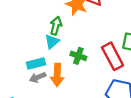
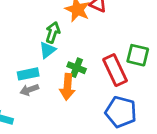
orange arrow: (57, 75) -> (67, 87), moved

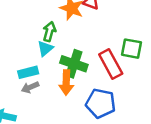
green cross: (77, 68) -> (74, 64), size x1.5
blue pentagon: (121, 112) -> (101, 103), moved

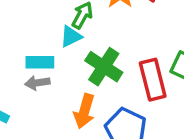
orange arrow: (66, 83) -> (84, 111), moved

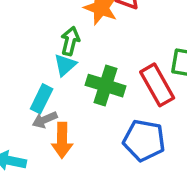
cyan rectangle: (40, 62) -> (42, 99), turned -48
orange arrow: (84, 111) -> (62, 140), moved

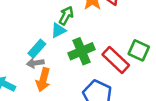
red rectangle: (157, 85) -> (116, 60), turned -32
green cross: (105, 86) -> (82, 51), turned 35

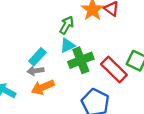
cyan triangle: (58, 30) -> (67, 45), moved
orange arrow: (43, 80) -> (43, 87), turned 50

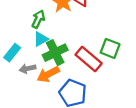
gray arrow: (36, 71) -> (28, 69), moved
orange arrow: (43, 87) -> (48, 74), moved

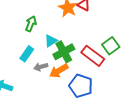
green arrow: (38, 19) -> (31, 24), moved
green square: (110, 48) -> (111, 46), turned 36

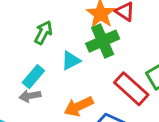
green cross: (64, 52) -> (103, 41), moved
gray arrow: (41, 67) -> (30, 96), moved

